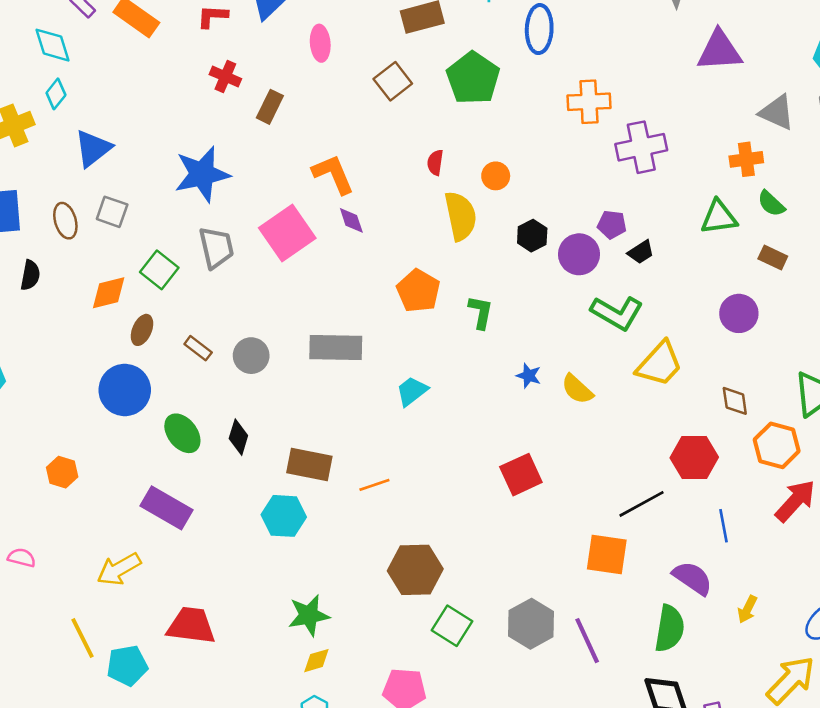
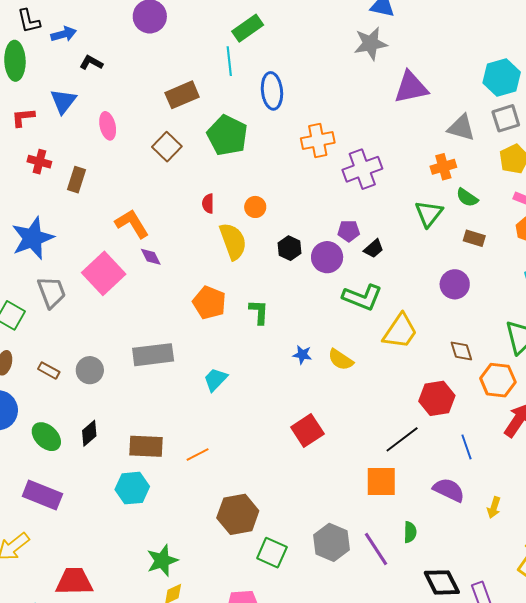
green triangle: (719, 217) -> (429, 214), turned -36
black diamond: (238, 437) -> (89, 433), turned 40
green semicircle: (670, 628) -> (410, 532), moved, size x0.6

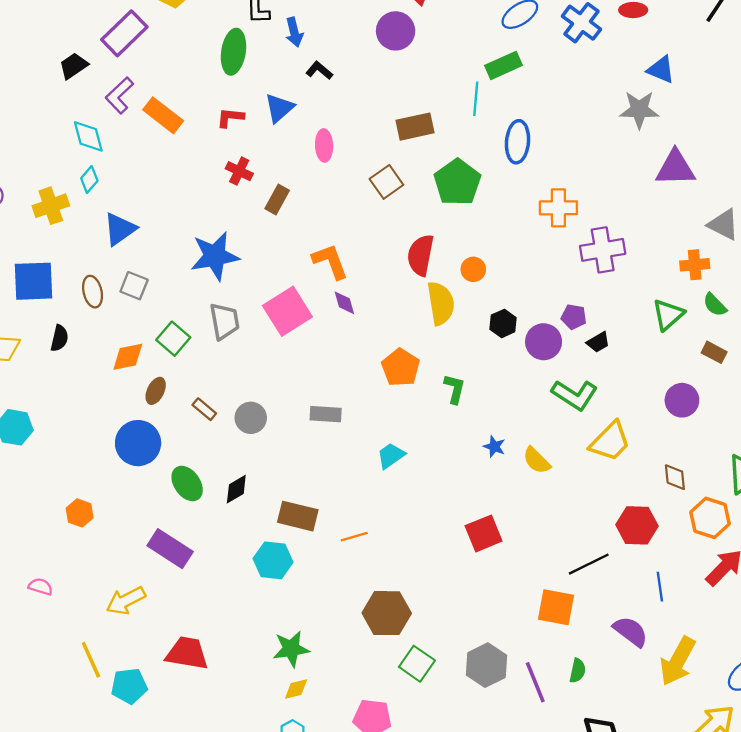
blue arrow: (64, 34) -> (294, 32), turned 80
red semicircle: (208, 204) -> (421, 255), size x1.8
gray rectangle: (153, 355) -> (326, 414), size x0.7
yellow arrow: (494, 508) -> (678, 661), size x2.0

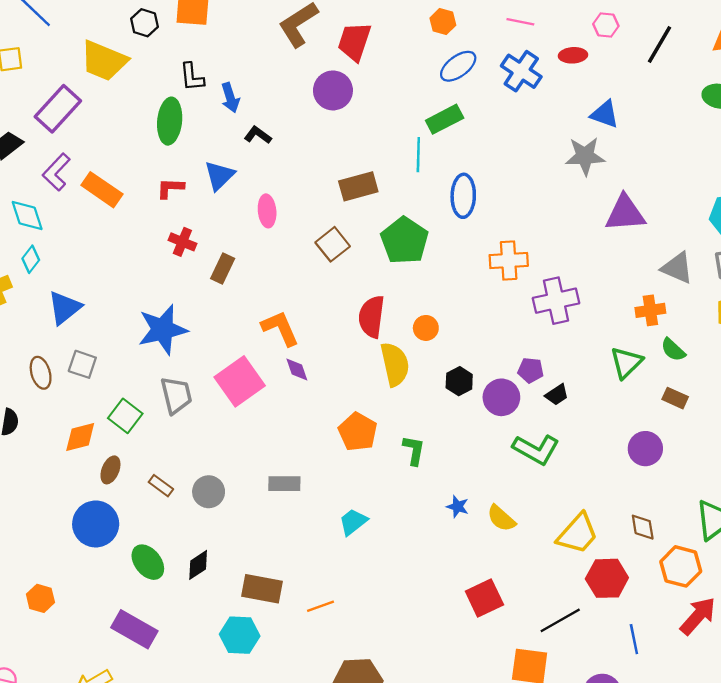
yellow trapezoid: (610, 441) -> (578, 534), moved
red square: (484, 533) -> (484, 598), moved

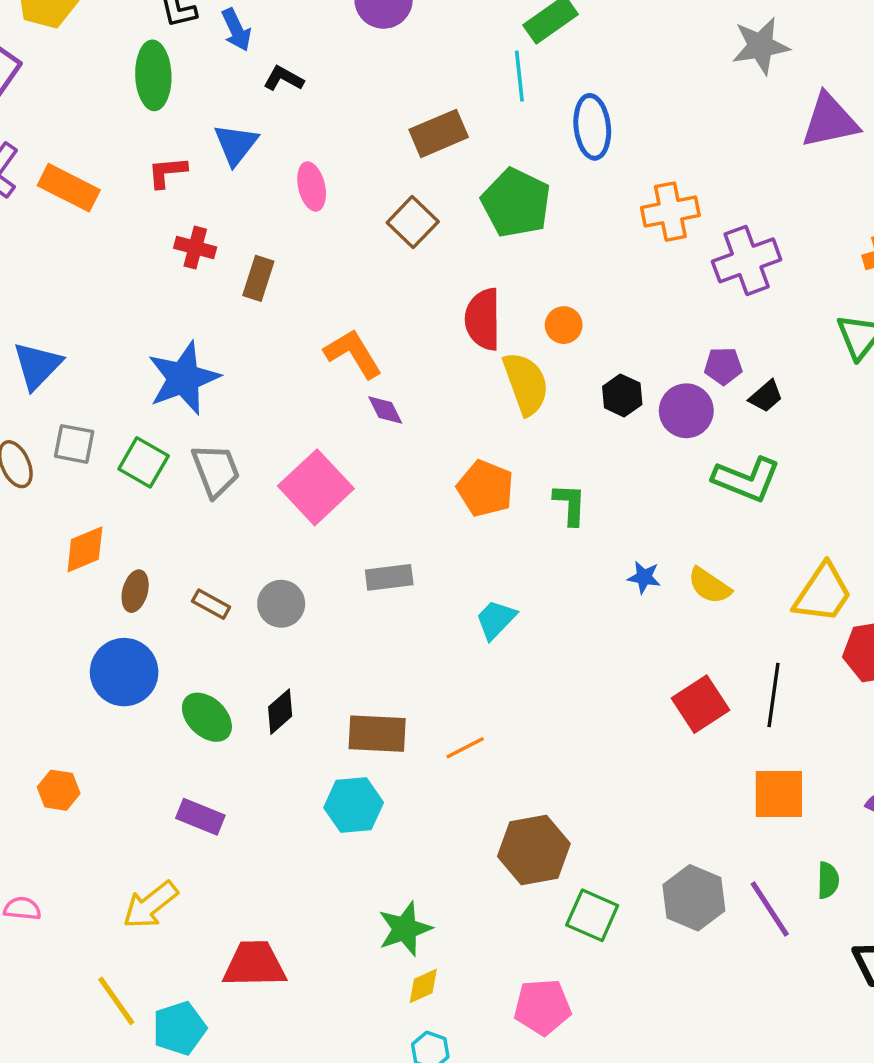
pink square: (240, 381) -> (316, 487), moved
green square: (125, 416) -> (144, 462), moved
black line: (560, 620) -> (774, 695), moved, turned -45
purple rectangle: (134, 629) -> (200, 817), size x0.7

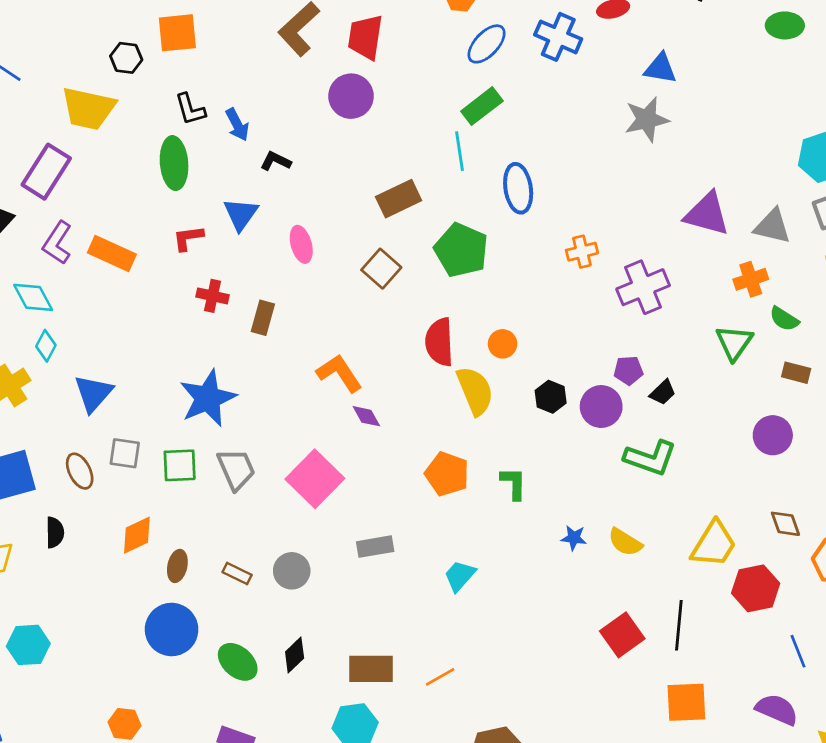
purple triangle: (830, 121) -> (707, 214), moved, turned 30
orange cross: (670, 212) -> (582, 252), size x0.7
green square: (144, 462) -> (180, 465), turned -30

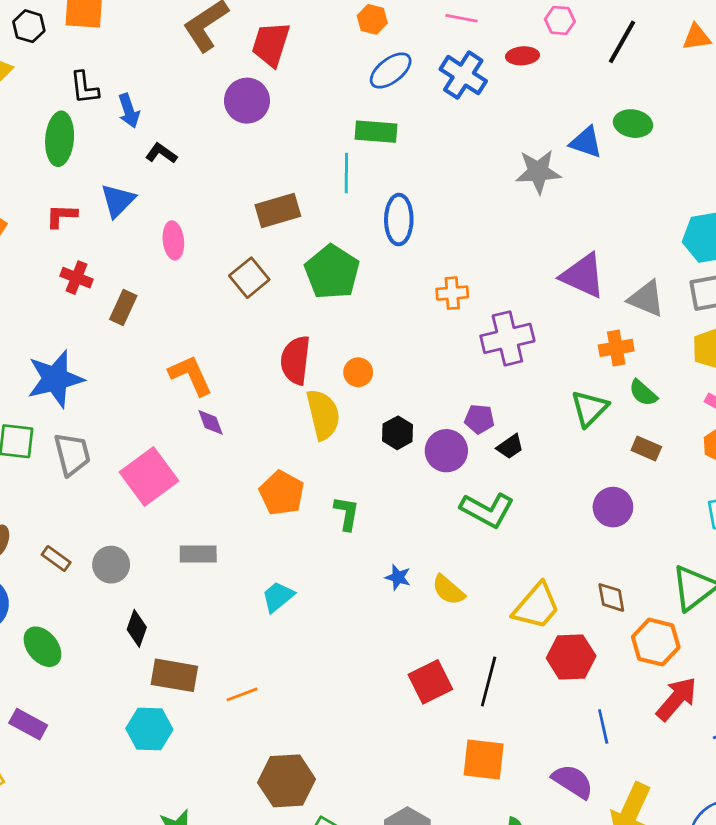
green ellipse: (785, 25) -> (633, 124), moved
blue triangle: (660, 68) -> (586, 142), moved
green rectangle: (482, 106) -> (376, 132), turned 33
black diamond: (295, 655) -> (137, 628), moved, turned -36

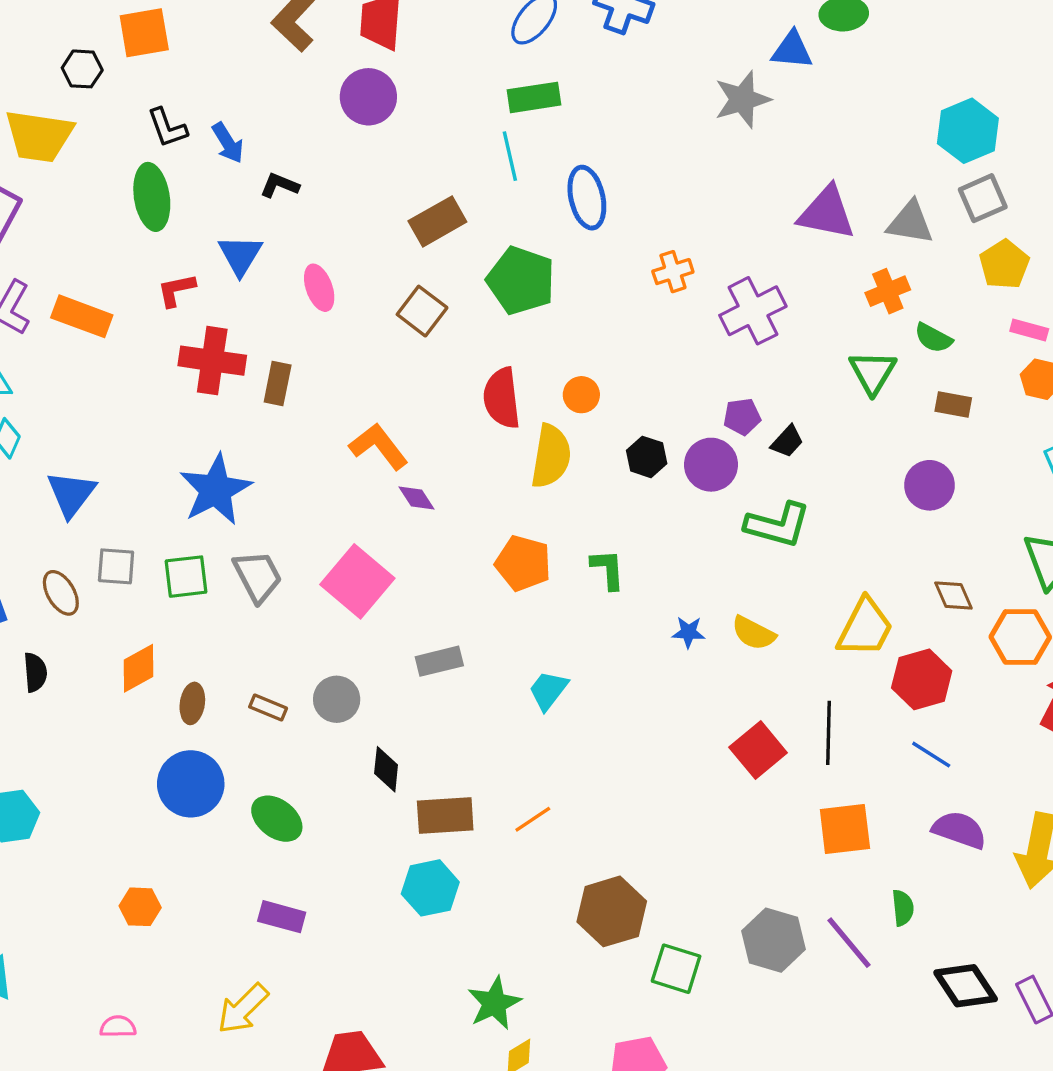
red cross: (77, 278) -> (212, 361), size x1.6
yellow semicircle: (323, 415) -> (551, 456), turned 36
blue line: (603, 727) -> (931, 755), moved, turned -32

